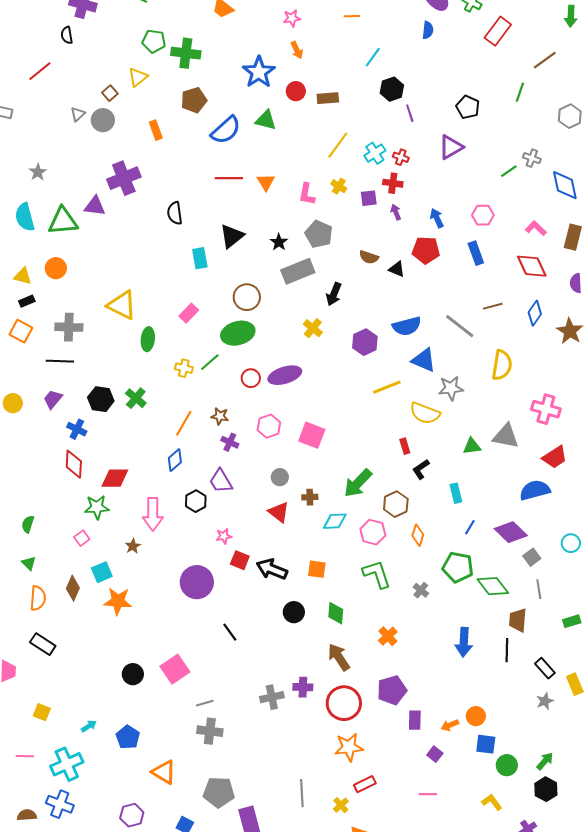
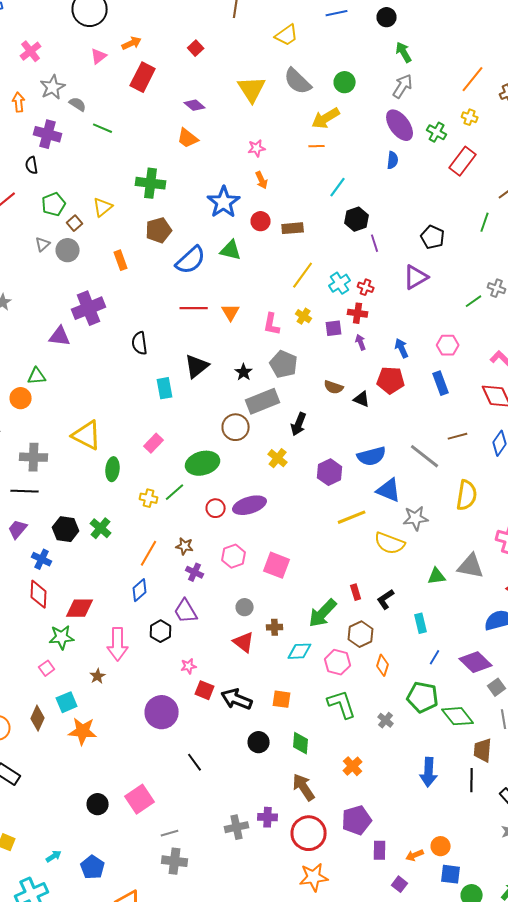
green pentagon: (154, 41) -> (54, 204), moved, turned -30
green triangle: (63, 221) -> (37, 376), moved, size x0.6
brown circle: (247, 297) -> (236, 427), moved
red rectangle: (405, 446) -> (356, 592), moved

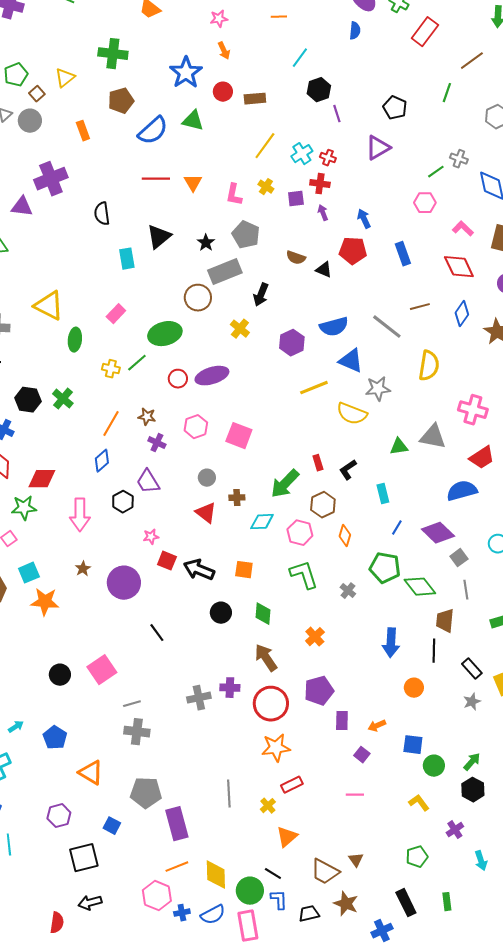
pink hexagon: (448, 345) -> (425, 203), moved
brown star: (98, 676) -> (83, 569), moved
orange circle: (441, 846) -> (414, 688), moved

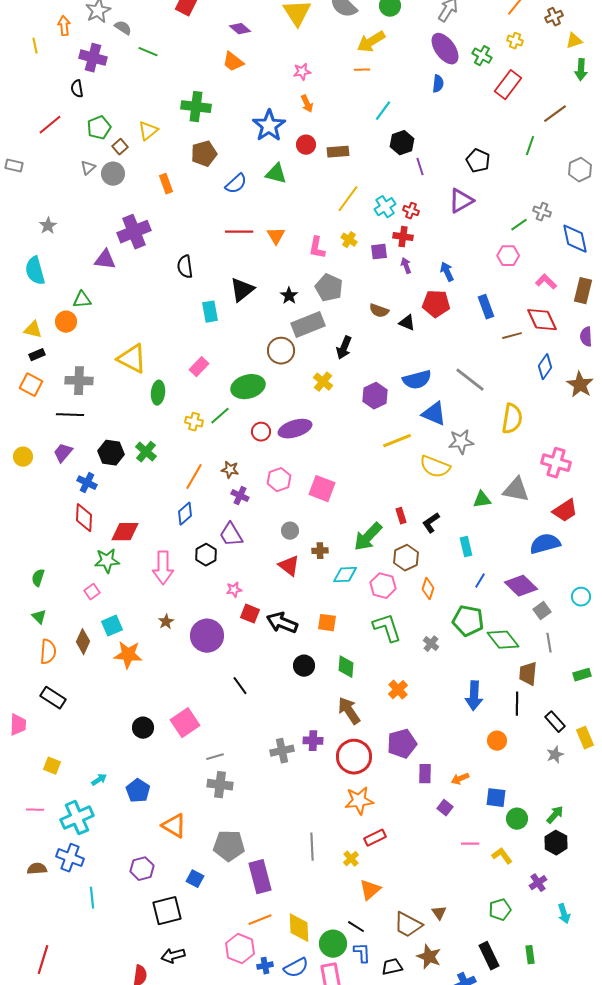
blue semicircle: (153, 131) -> (236, 184), size x0.7
brown line: (420, 307) -> (512, 336), moved
pink line: (355, 795) -> (470, 844), moved

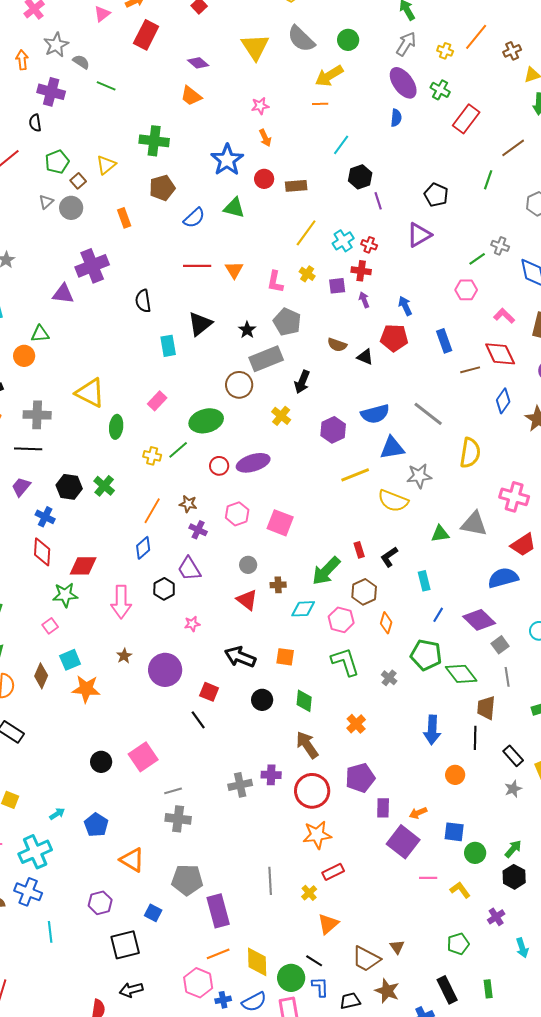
yellow cross: (515, 41) -> (445, 51), moved
blue triangle: (434, 414) -> (392, 448), turned -32
red square: (250, 614) -> (209, 692), moved
purple square: (445, 808) -> (403, 842), size x2.0

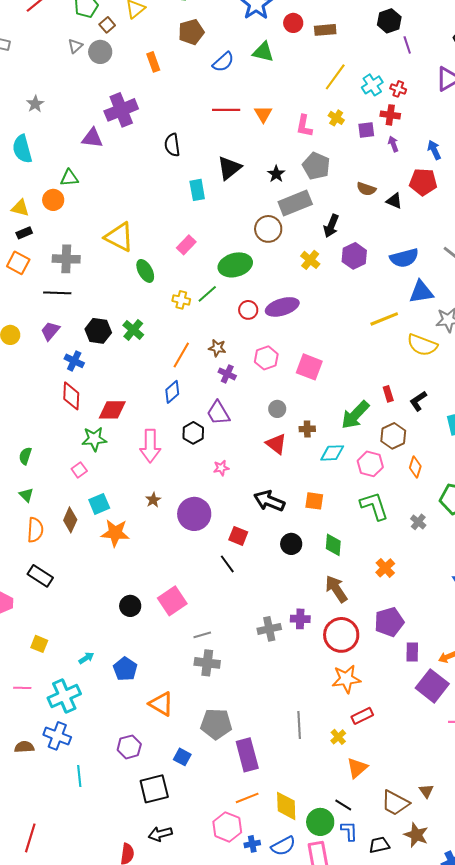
green ellipse: (116, 427) -> (145, 271), turned -35
purple hexagon: (333, 430) -> (354, 256), moved

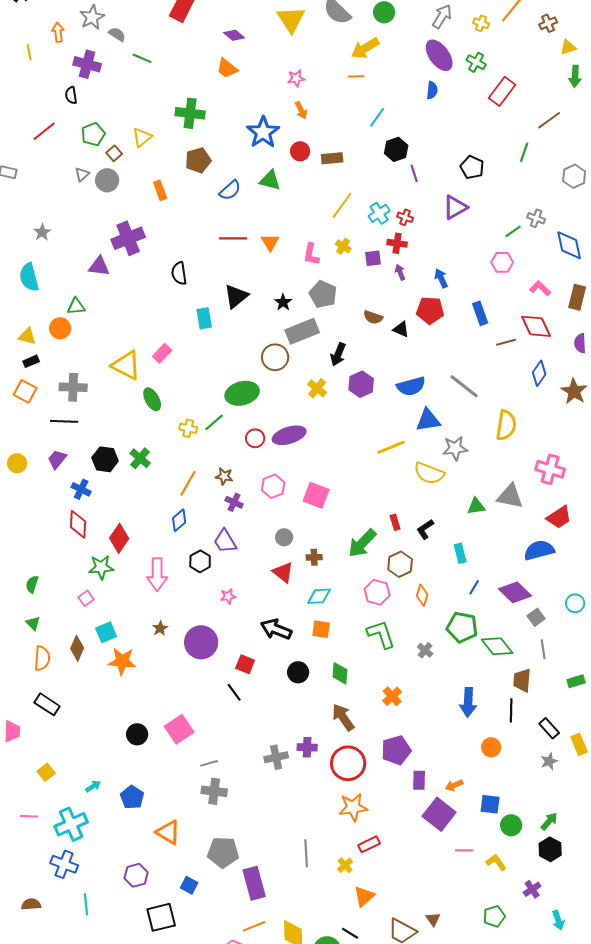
pink rectangle: (186, 245) -> (162, 353), moved
red diamond: (112, 410) -> (119, 538), turned -56
cyan diamond: (332, 453) -> (319, 596), moved
yellow square: (39, 644) -> (46, 772), turned 30
brown semicircle: (24, 747) -> (31, 904), moved

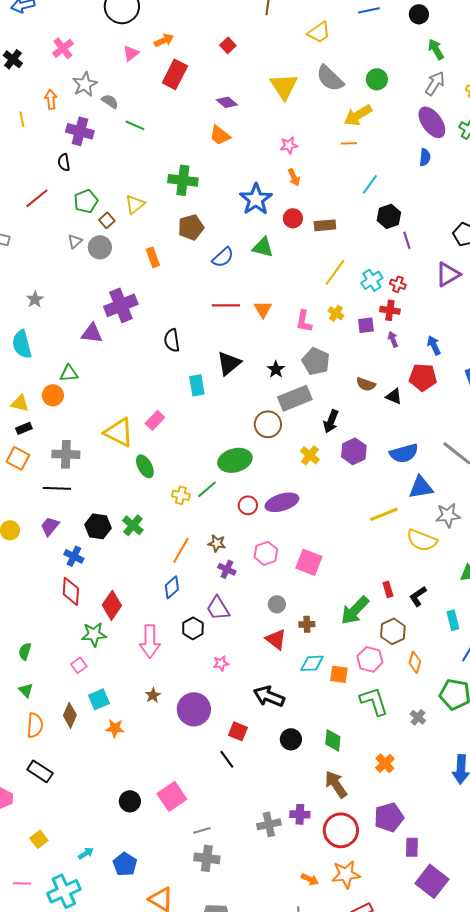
orange square: (321, 629) -> (339, 674), moved
orange star: (122, 661) -> (115, 728), size x0.7
orange arrow: (454, 785) -> (310, 879), moved, turned -132

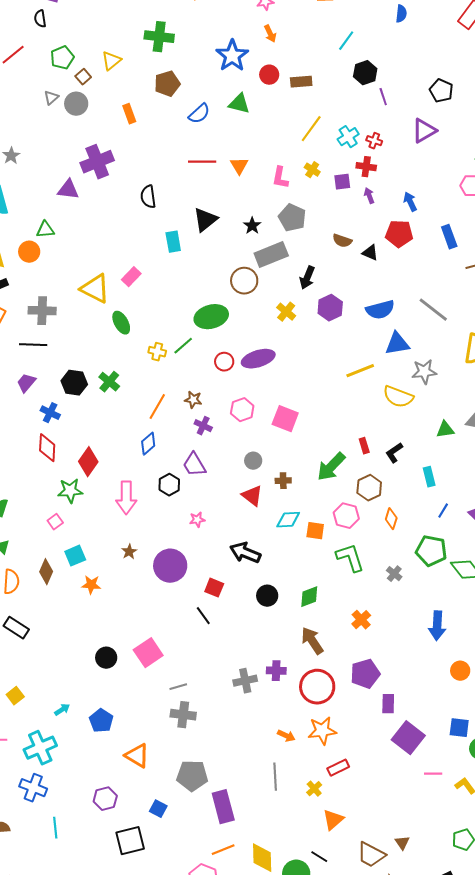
green diamond: (333, 740) -> (309, 597), turned 65

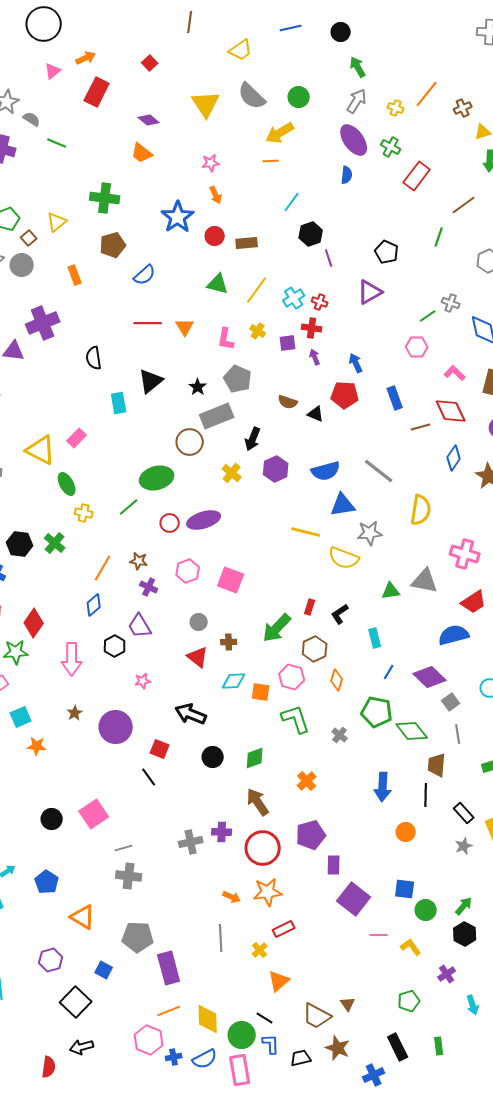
green triangle: (239, 104) -> (218, 284), moved
yellow cross: (157, 352) -> (84, 513), moved
yellow line: (360, 371) -> (306, 532), turned 36
red rectangle: (364, 446) -> (310, 607), turned 35
black square: (130, 841) -> (76, 1002), turned -32

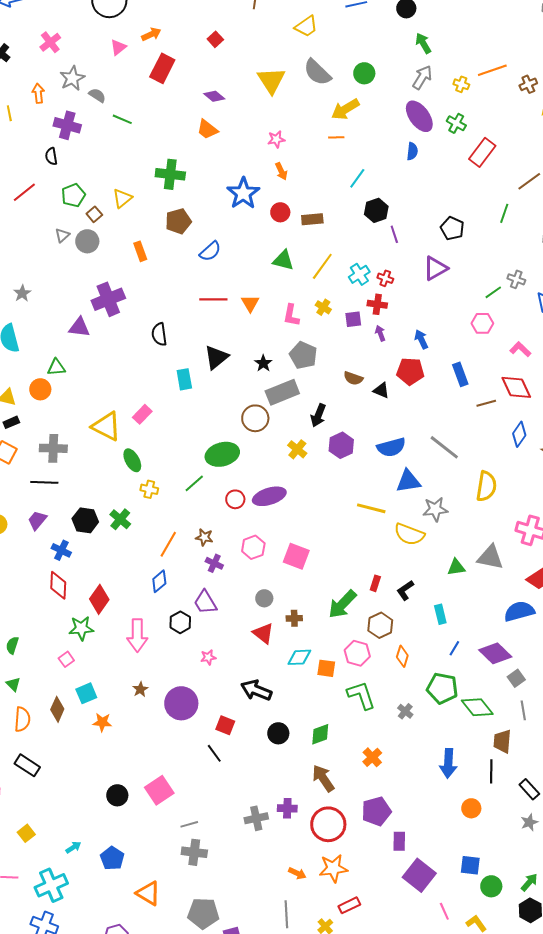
orange line: (427, 94) -> (492, 70), turned 32
pink line: (379, 935) -> (444, 911), turned 66

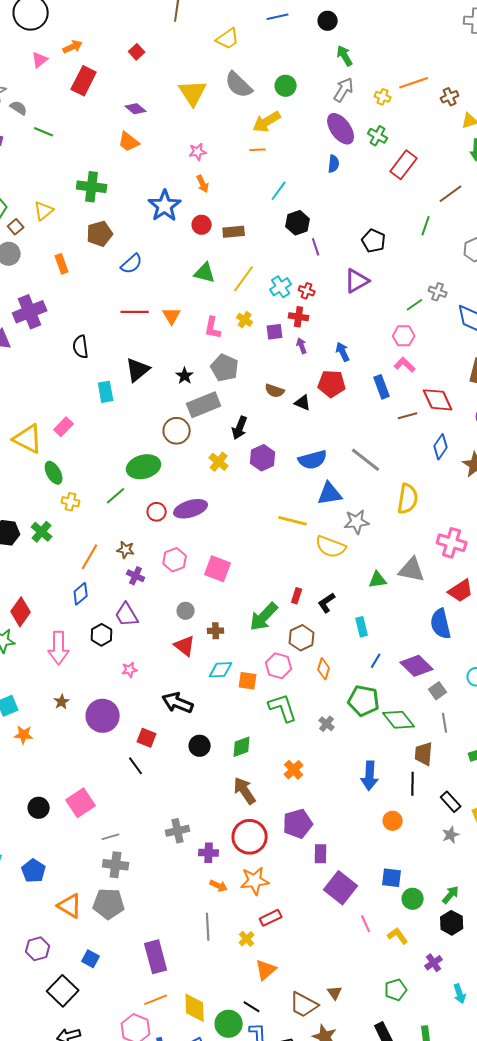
pink L-shape: (520, 349) -> (405, 365), moved
blue semicircle: (519, 611) -> (441, 624), turned -88
purple cross: (287, 808) -> (209, 853), moved
gray pentagon: (203, 913) -> (109, 904), moved

